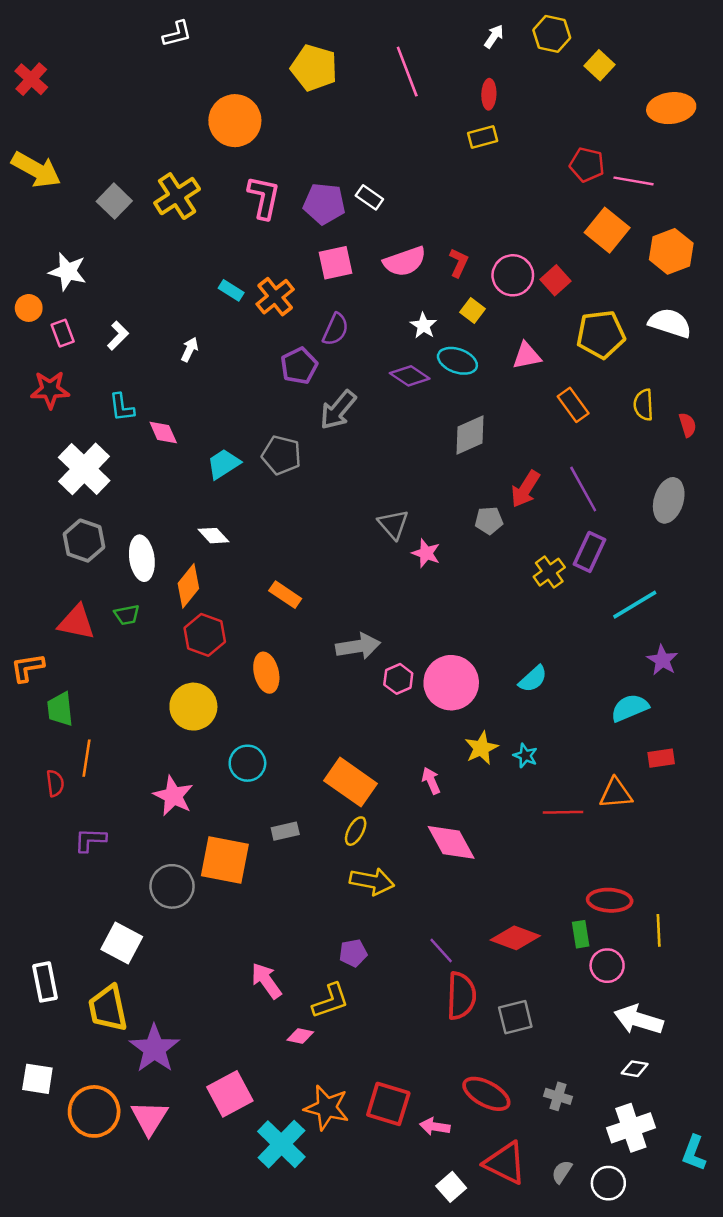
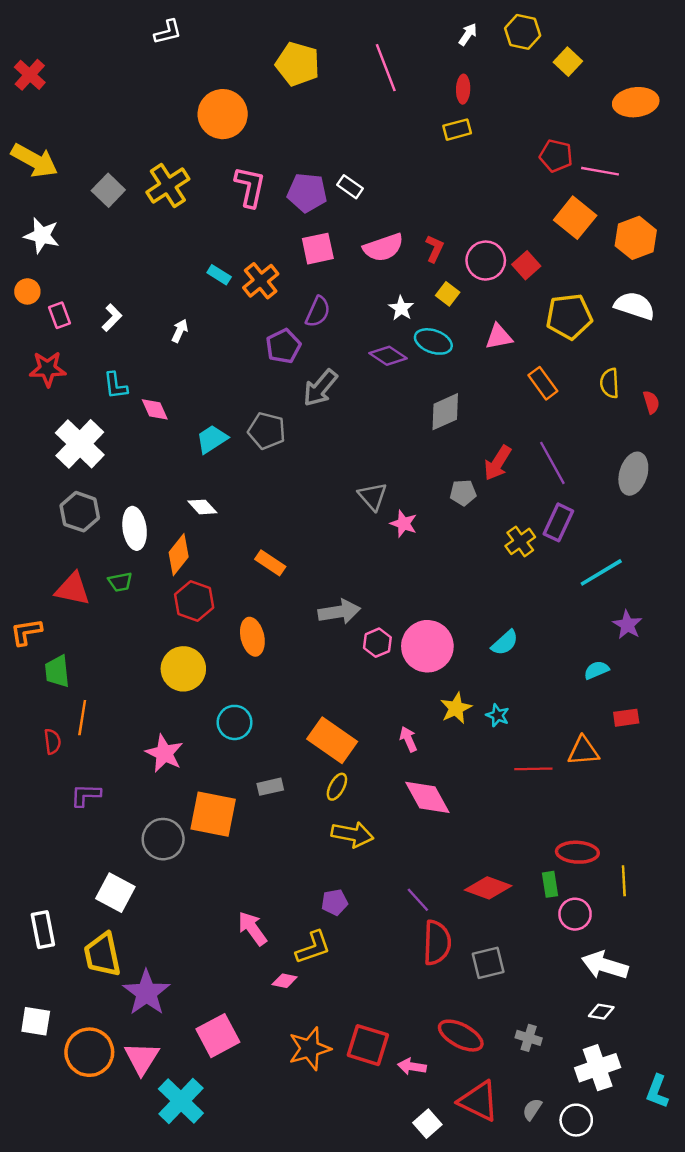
white star: (68, 272) -> (42, 236), moved
cyan semicircle: (630, 708) -> (596, 670), size x0.7
orange star: (327, 1108) -> (310, 1049), turned -30
cyan cross: (281, 1144) -> (181, 1101), moved

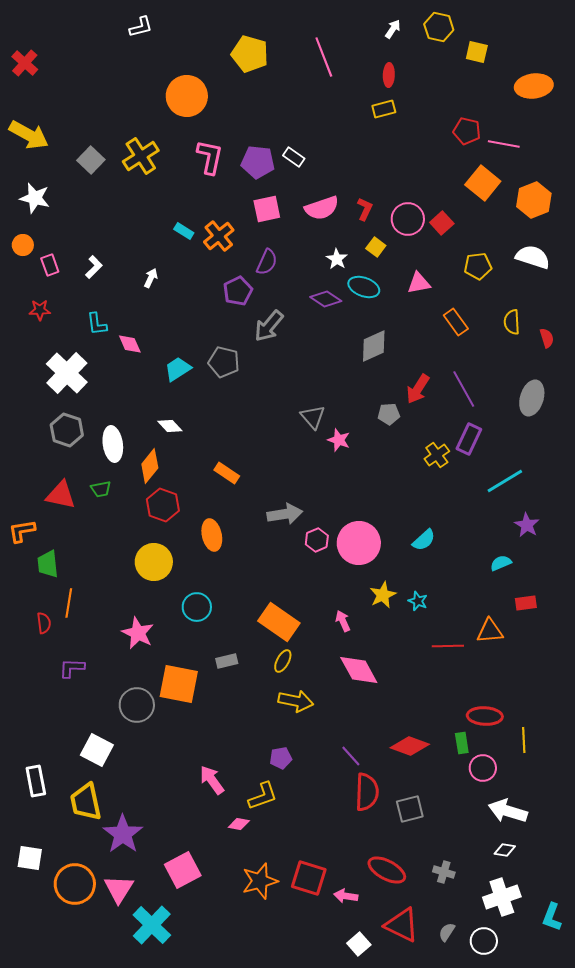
yellow square: (568, 62) -> (477, 52), turned -30
yellow pentagon: (569, 316) -> (478, 266), size x0.7
red star: (48, 369) -> (40, 310), size x0.7

